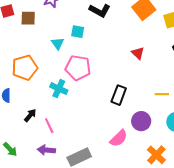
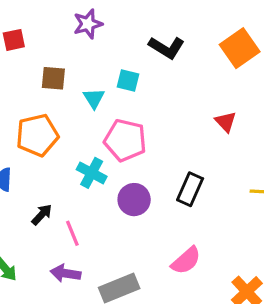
brown square: (28, 18) -> (53, 78), moved
purple circle: (141, 121) -> (134, 200), moved

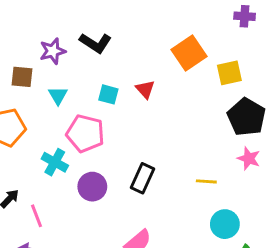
purple star: (88, 24) -> (53, 51), moved
black L-shape: (167, 48) -> (95, 43), moved
cyan square: (128, 80) -> (108, 94), moved
red triangle: (226, 122) -> (145, 89), moved

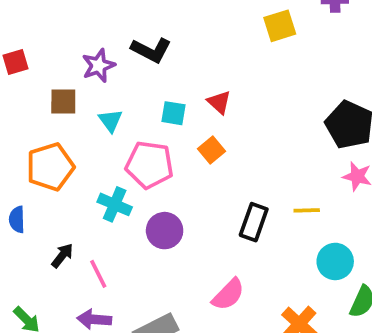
orange square: (189, 53) -> (212, 150), moved, size x0.6
yellow square: (229, 73) -> (280, 26), moved
black rectangle: (143, 178) -> (254, 222), moved

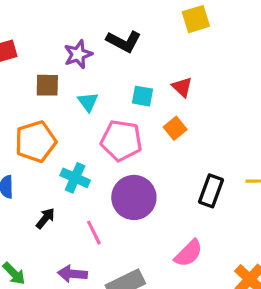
yellow square: (280, 26) -> (196, 19), moved
cyan cross: (115, 204) -> (75, 178), moved
purple circle: (165, 231) -> (134, 197), size x1.4
pink line: (98, 274) -> (94, 233), moved

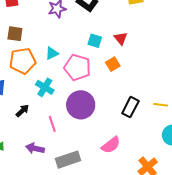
brown square: (47, 85) -> (15, 34), moved
cyan triangle: (88, 102) -> (52, 53), moved, turned 32

